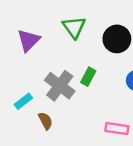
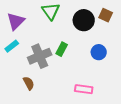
gray cross: (60, 86) -> (40, 56), turned 30
cyan rectangle: (23, 101) -> (12, 46), moved

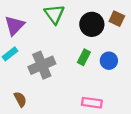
green rectangle: (62, 49) -> (84, 57), moved
brown semicircle: (29, 83) -> (20, 99), moved

